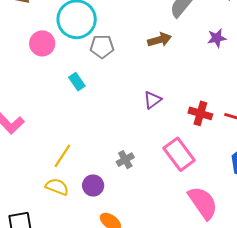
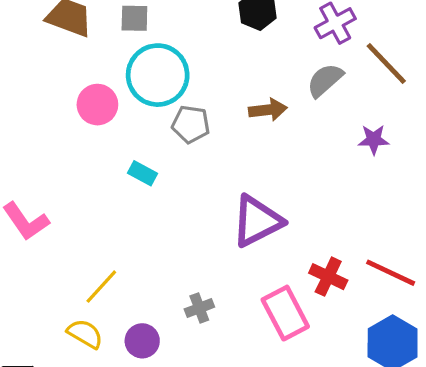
brown arrow: (160, 40) -> (268, 110), moved
cyan rectangle: (77, 82) -> (143, 173), turned -36
purple triangle: (153, 100) -> (257, 221), size x1.8
red cross: (200, 113) -> (328, 277), moved

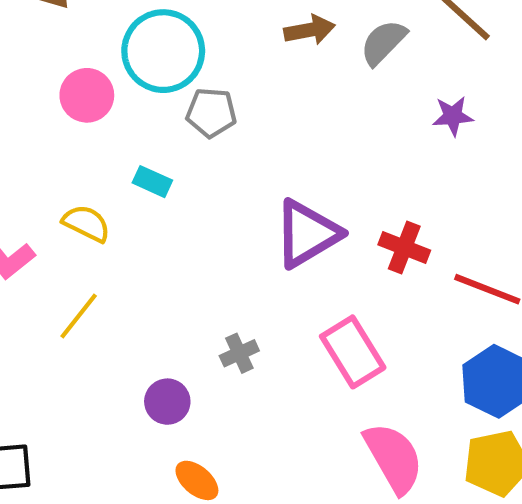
brown arrow: (268, 110) -> (310, 30), moved
red cross: (328, 277) -> (404, 248), moved
yellow line: (101, 287) -> (79, 316), moved
yellow semicircle: (85, 334) -> (86, 223), moved

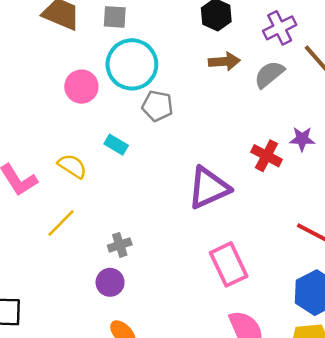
purple star: (453, 116) -> (302, 139), moved
red cross: (404, 248) -> (267, 156), moved
gray cross: (239, 353) -> (120, 245), moved

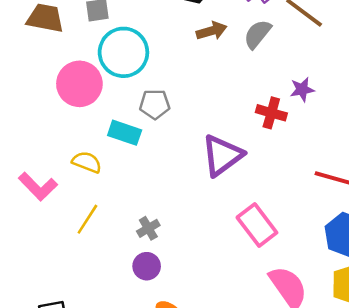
pink circle: (81, 87) -> (79, 84), size x1.4
gray pentagon: (157, 106) -> (155, 104), moved
cyan rectangle: (116, 145) -> (125, 133), size x1.4

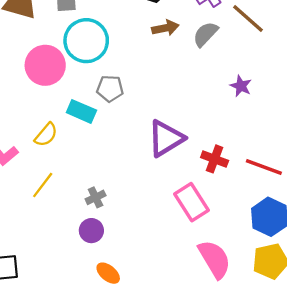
purple star: (302, 89) -> (241, 86), turned 30
red cross: (271, 113) -> (215, 159), moved
yellow semicircle: (87, 162) -> (46, 135), turned 105

